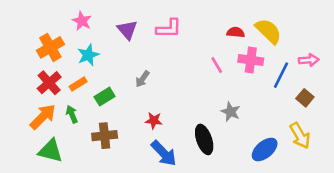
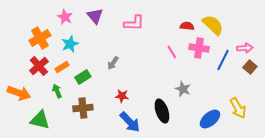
purple triangle: (127, 30) -> (95, 16), moved
brown square: (305, 98) -> (250, 67), moved
orange arrow: (43, 117) -> (19, 93), moved, turned 65

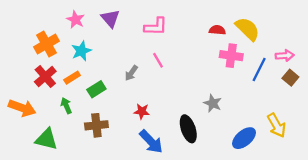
pink line: (172, 52) -> (158, 60), moved

